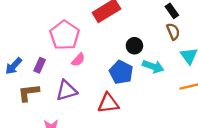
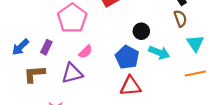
pink semicircle: (78, 60) -> (86, 52), moved
red triangle: (108, 103) -> (130, 86), moved

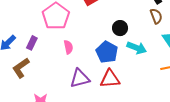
pink semicircle: (86, 52) -> (68, 47), turned -56
purple triangle: (72, 73) -> (80, 78), moved
brown L-shape: (34, 74) -> (21, 68), turned -30

